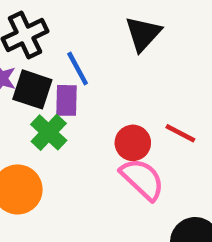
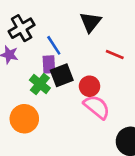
black square: (32, 89) -> (62, 75), moved, turned -35
red line: (180, 133) -> (115, 55), moved

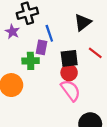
black square: (62, 75) -> (69, 58), moved
green cross: (40, 84) -> (31, 61), turned 35

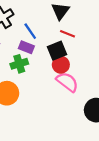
purple rectangle: (41, 47) -> (26, 47), turned -64
red line: (95, 53) -> (67, 34), moved

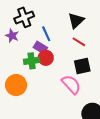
black square: (57, 51) -> (82, 66), moved
red circle: (61, 65) -> (46, 58), moved

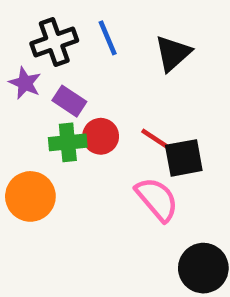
blue line: (46, 34) -> (108, 38), moved
red line: (79, 42) -> (156, 139), moved
purple rectangle: (40, 47) -> (69, 101), moved

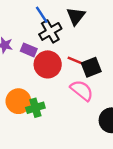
black cross: (54, 42) -> (50, 31), moved
red circle: (101, 136) -> (48, 64), size x1.5
green cross: (68, 142) -> (35, 108), moved

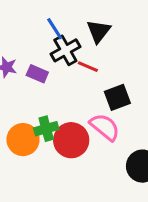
red line: (75, 61) -> (88, 67), moved
red circle: (48, 64) -> (71, 140), moved
green cross: (35, 108) -> (46, 129), moved

